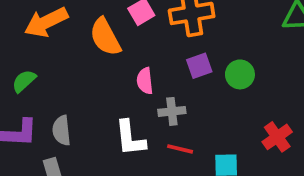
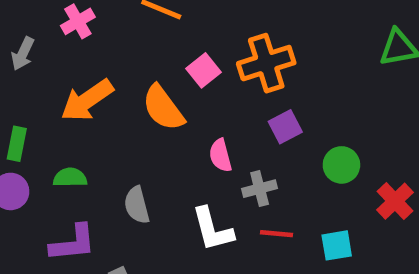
green circle: (240, 74) -> (341, 165), moved
green semicircle: (24, 81) -> (70, 178), turned 50
gray semicircle: (62, 131) -> (137, 205), moved

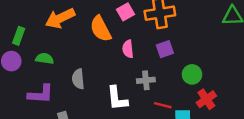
pink semicircle: (220, 155) -> (128, 49), moved
red cross: (395, 201) -> (206, 99), moved
red line: (276, 234) -> (163, 105), moved

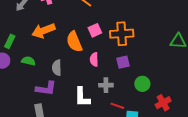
gray semicircle: (78, 79) -> (57, 68), moved
purple L-shape: (41, 94) -> (46, 88), moved
red cross: (206, 99) -> (163, 103), moved

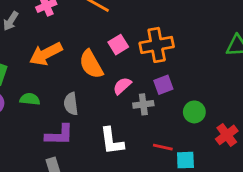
pink semicircle: (94, 59) -> (122, 86), turned 56
gray cross: (106, 85) -> (143, 104), moved

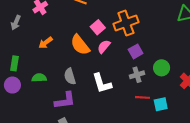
orange arrow: (46, 54) -> (46, 43), size x0.6
pink semicircle: (122, 86) -> (104, 47), moved
gray cross: (143, 104) -> (137, 75), moved
white L-shape: (112, 141) -> (102, 83), moved

